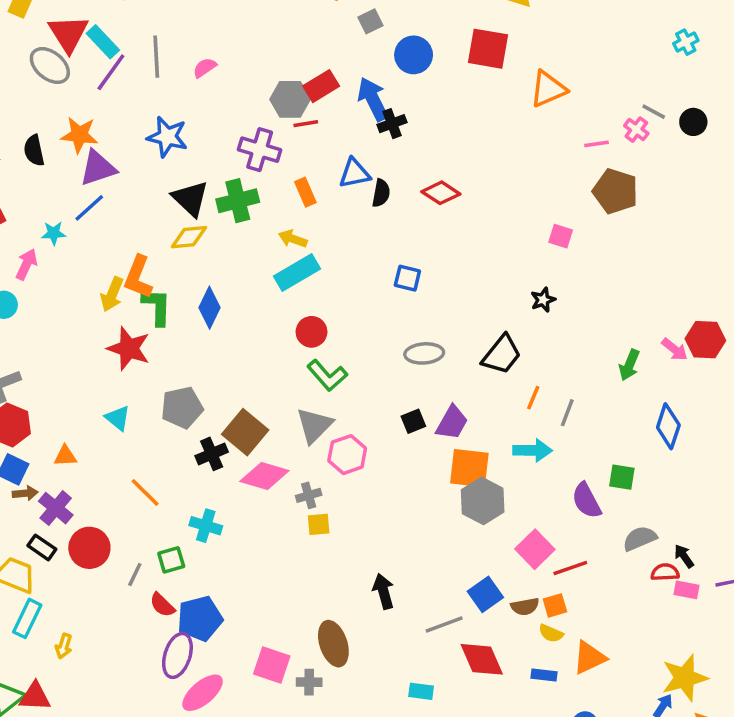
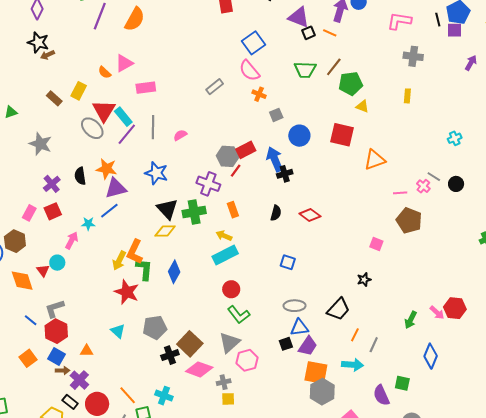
red line: (306, 124) -> (236, 171), turned -48
blue triangle: (354, 173) -> (299, 328), moved
orange line: (145, 493) -> (128, 395), moved

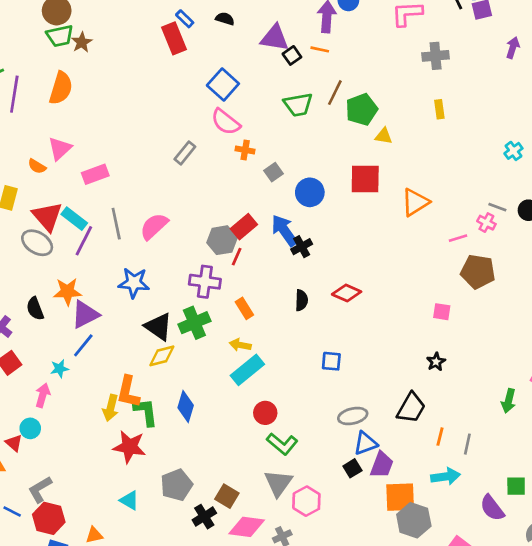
pink semicircle: (180, 135) -> (154, 226), size x1.6
brown square: (190, 344) -> (227, 496), size x0.7

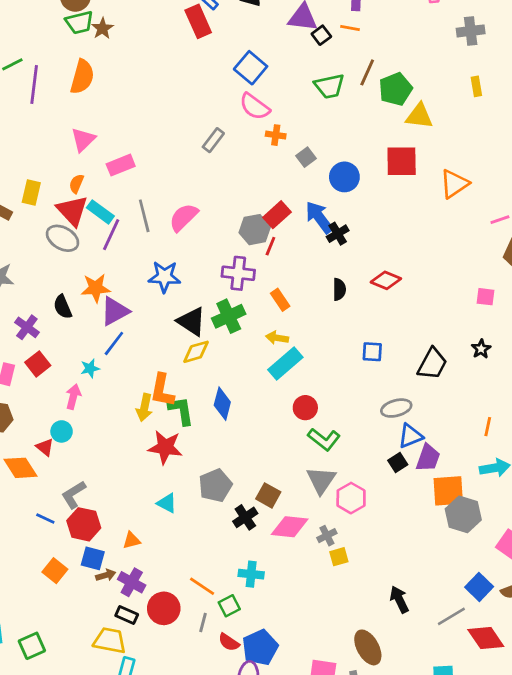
yellow triangle: (384, 136) -> (419, 116), size x1.5
orange semicircle: (37, 166) -> (76, 184), moved, turned 84
black trapezoid: (411, 408) -> (432, 364), moved

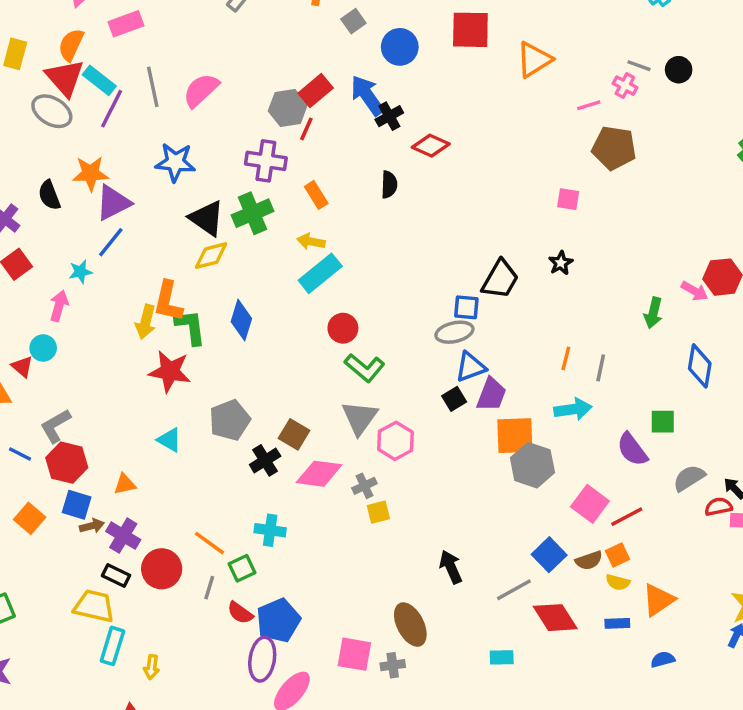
orange semicircle: (76, 184) -> (71, 45), size x1.4
red diamond: (386, 280) -> (431, 146), moved
blue square: (372, 352) -> (466, 307), moved

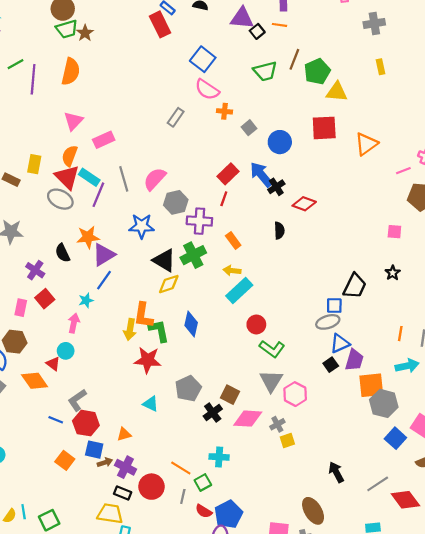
gray hexagon: (288, 108) -> (176, 202), moved
blue square: (549, 555) -> (395, 438), moved

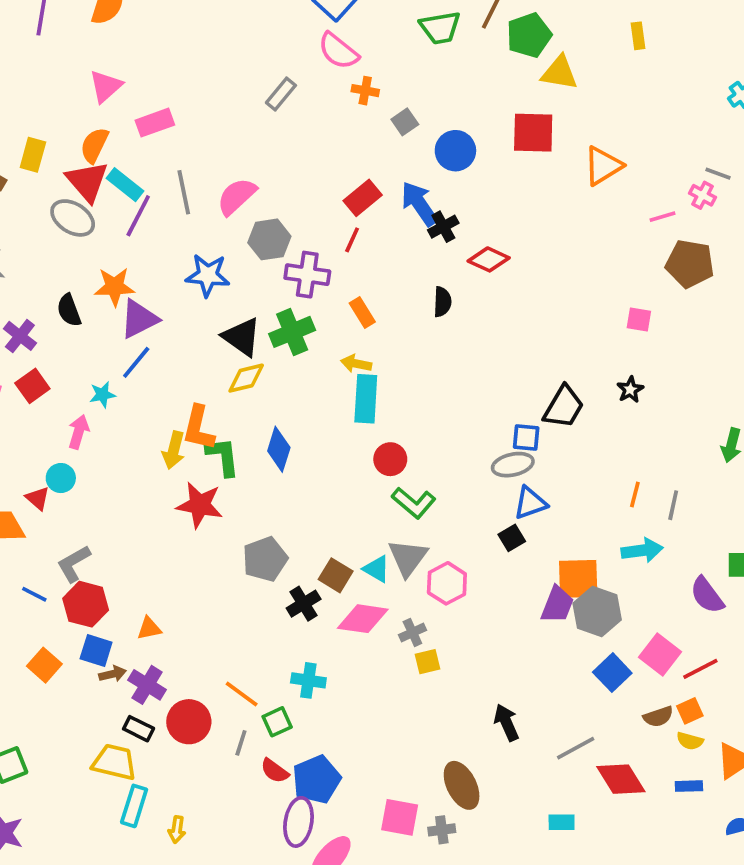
cyan rectangle: (239, 290) -> (366, 399), turned -48
purple trapezoid: (354, 360) -> (557, 605), moved
cyan triangle: (151, 404) -> (377, 569), moved

